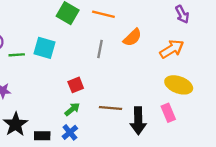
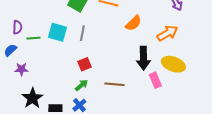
gray line: (100, 49) -> (82, 33), moved
pink rectangle: (168, 113) -> (155, 80), moved
black arrow: (138, 121) -> (143, 58), moved

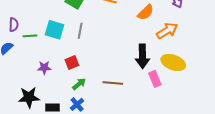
orange semicircle: (133, 23) -> (146, 12), moved
red square: (84, 64) -> (72, 62), moved
purple star: (21, 69) -> (44, 68), moved
black star: (32, 98) -> (29, 97), turned 30

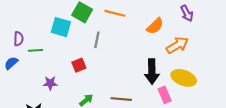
cyan square: (55, 30) -> (61, 27), moved
gray line: (80, 31) -> (97, 40), moved
red square: (72, 62) -> (79, 65), moved

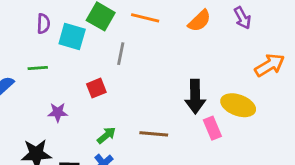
orange semicircle: (155, 26) -> (199, 21), moved
purple semicircle: (19, 39) -> (43, 24), moved
orange arrow: (177, 45) -> (270, 65), moved

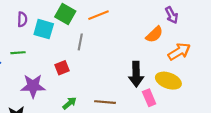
orange line: (145, 18) -> (99, 15), turned -36
orange semicircle: (199, 21) -> (154, 34), moved
orange arrow: (270, 65) -> (179, 52), moved
purple star: (58, 112) -> (33, 86), size x1.6

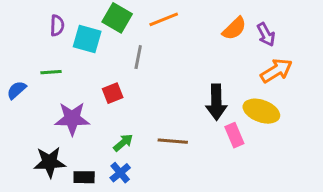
purple arrow: (172, 15) -> (266, 34), moved
orange semicircle: (154, 34) -> (234, 28), moved

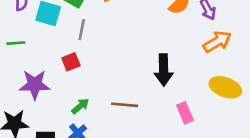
gray line: (138, 57) -> (82, 30), moved
yellow ellipse: (261, 111) -> (225, 87), moved
pink rectangle: (234, 135) -> (185, 113), moved

